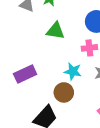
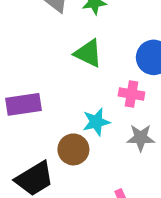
cyan star: (73, 71) -> (96, 122), turned 30

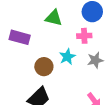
purple rectangle: (24, 104) -> (20, 37), moved, turned 36
brown circle: (73, 149) -> (44, 67), moved

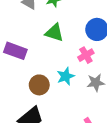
pink cross: (84, 36) -> (86, 55), turned -32

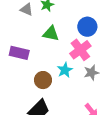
pink cross: (86, 55) -> (80, 50), size x1.5

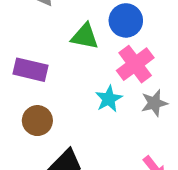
blue circle: (87, 27) -> (126, 20), moved
brown circle: (43, 80) -> (37, 121), moved

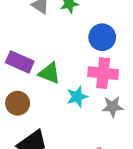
green triangle: (85, 36) -> (49, 73), moved
pink cross: (135, 64) -> (103, 73), turned 32

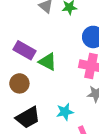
cyan star: (77, 97) -> (65, 112), moved

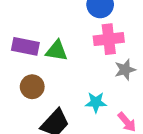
cyan star: (65, 112) -> (96, 102), turned 30

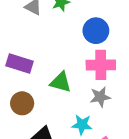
green triangle: (57, 51) -> (61, 82), moved
gray star: (125, 70) -> (100, 97), moved

